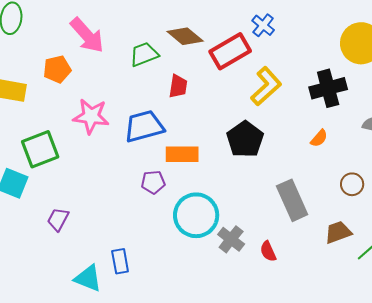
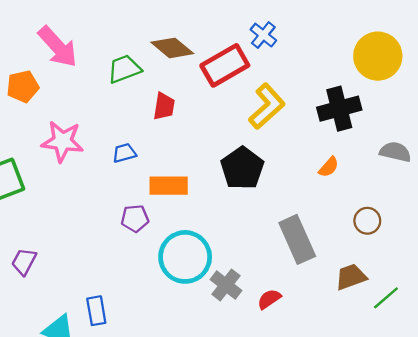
blue trapezoid: (144, 126) -> (124, 153), size x0.5
red semicircle: (268, 251) -> (269, 299), turned 80

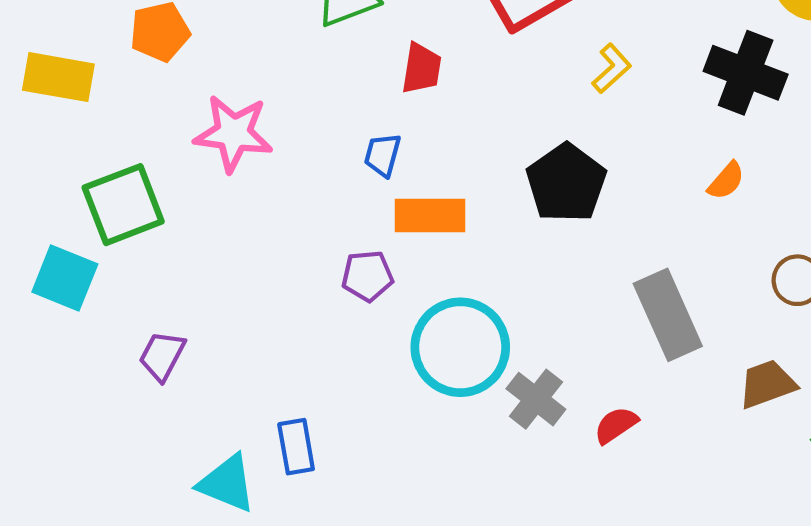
yellow L-shape: (267, 106) -> (612, 68), size x0.6
black cross: (339, 109) -> (746, 73), turned 36
blue trapezoid: (124, 153) -> (383, 155), moved, turned -60

